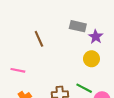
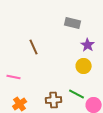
gray rectangle: (78, 26) -> (73, 23), moved

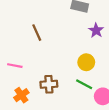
yellow circle: (84, 66) -> (86, 62), moved
brown cross: (54, 100) -> (49, 84), moved

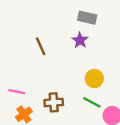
purple star: (96, 30) -> (80, 40), moved
pink line: (15, 66) -> (17, 92), moved

